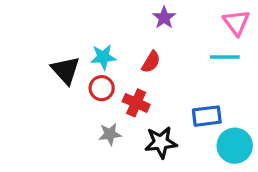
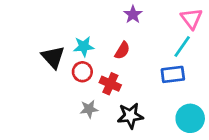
cyan line: (225, 57) -> (182, 46), turned -55
blue rectangle: (207, 116) -> (173, 74), moved

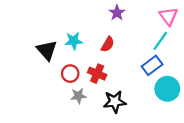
red circle: (82, 72) -> (70, 74), moved
blue rectangle: (173, 74) -> (152, 65), turned -30
cyan circle: (190, 118) -> (167, 89), moved

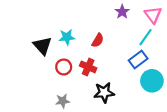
purple star: (117, 13) -> (122, 12), moved
gray star: (78, 96) -> (63, 101), moved

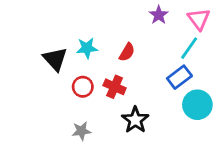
black star: (104, 92) -> (135, 120), turned -30

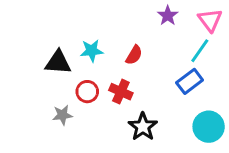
black triangle: (55, 59) -> (58, 62), turned -44
cyan circle: (197, 105) -> (209, 127), moved
gray star: (81, 131) -> (62, 115), moved

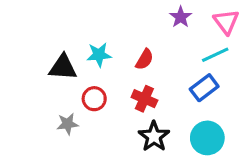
cyan line: (200, 51) -> (215, 55), turned 30
red cross: (121, 92) -> (144, 99), moved
cyan circle: (209, 127) -> (207, 138), moved

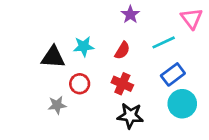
purple star: (181, 17) -> (130, 14), moved
cyan line: (215, 55) -> (164, 42), moved
black star: (154, 136) -> (130, 116), turned -30
cyan circle: (207, 138) -> (182, 104), moved

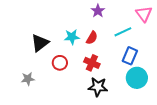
cyan star: (84, 46) -> (72, 37), moved
black triangle: (53, 57) -> (40, 43), turned -42
blue rectangle: (173, 74) -> (130, 56), turned -30
gray star: (57, 105) -> (28, 79), moved

